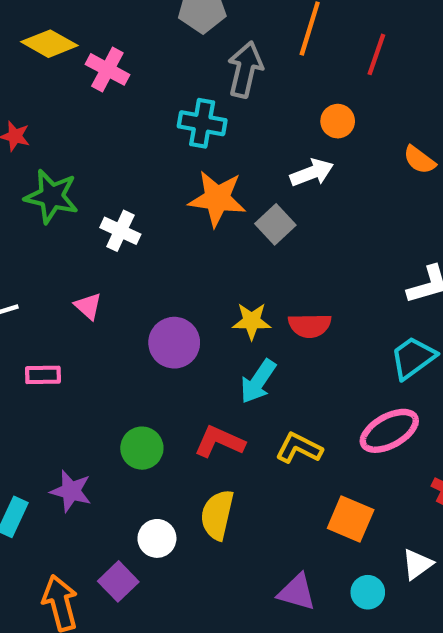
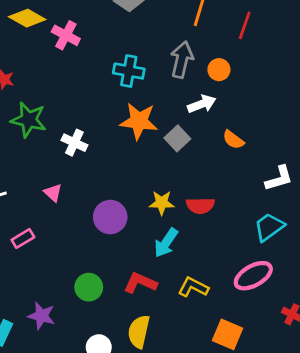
gray arrow: (245, 69) -> (182, 60), moved
orange semicircle: (419, 160) -> (233, 140), moved
pink rectangle: (43, 375) -> (23, 238), turned -30

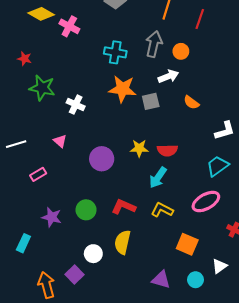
gray square: (177, 138) -> (151, 101), turned 30
cyan arrow: (166, 243) -> (158, 178), moved
purple star: (42, 316) -> (52, 217), moved

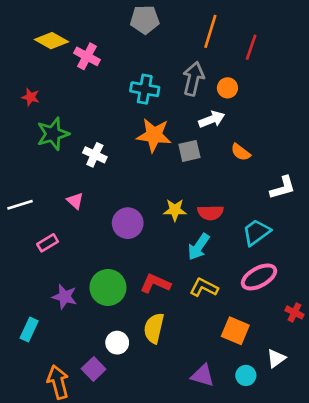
green star: (42, 88) -> (53, 134), turned -30
cyan trapezoid: (217, 166) -> (256, 232), moved
green circle: (86, 210) -> (108, 287), size x1.4

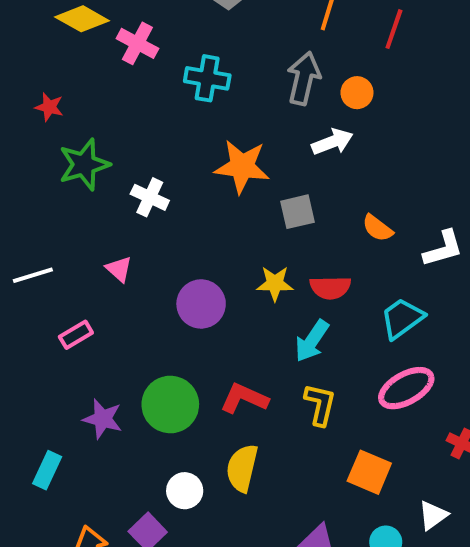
cyan cross: (145, 89) -> (207, 78), moved
gray square: (189, 151) -> (297, 212), moved
orange semicircle: (241, 152) -> (378, 228), moved
yellow L-shape: (204, 287) -> (320, 405), turned 76

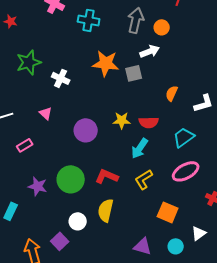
red star: (49, 107) -> (11, 21), moved
gray square: (297, 212) -> (134, 73), moved
orange semicircle: (378, 228) -> (172, 93), turned 77
yellow L-shape: (320, 405) -> (144, 179), turned -135

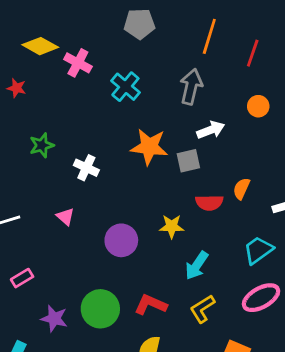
cyan cross: (89, 20) -> (125, 87), turned 30
orange circle: (162, 27) -> (258, 106), moved
green star: (29, 62) -> (42, 145), size x0.7
red semicircle: (149, 122) -> (209, 203), moved
pink rectangle: (25, 145) -> (22, 278), moved

